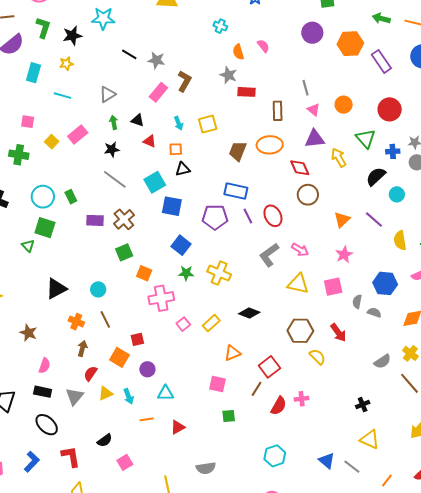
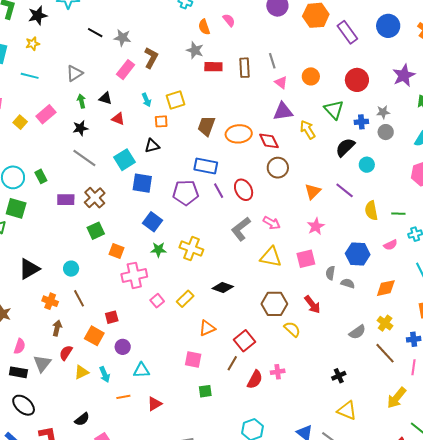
brown rectangle: (278, 111) -> (244, 68), moved
orange ellipse: (270, 145) -> (239, 134), moved
orange square: (176, 149) -> (161, 121), moved
gray triangle: (75, 397) -> (42, 364), moved

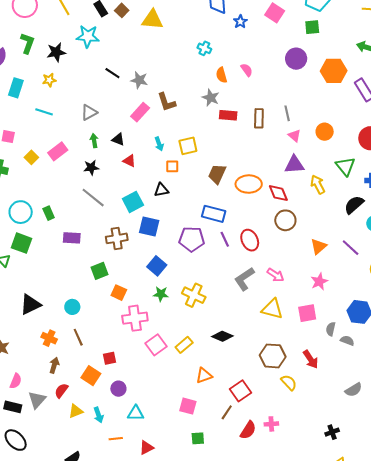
brown L-shape: (151, 58) -> (166, 102), turned 130
brown cross: (95, 198) -> (117, 238), moved, turned 30
pink square: (157, 301) -> (156, 345), size x1.5

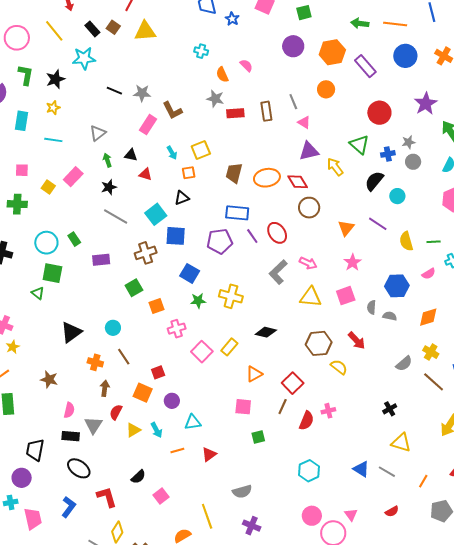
orange circle: (325, 132) -> (326, 89), moved
orange square: (119, 293) -> (157, 306), turned -35
pink cross: (135, 318) -> (177, 329), size x0.7

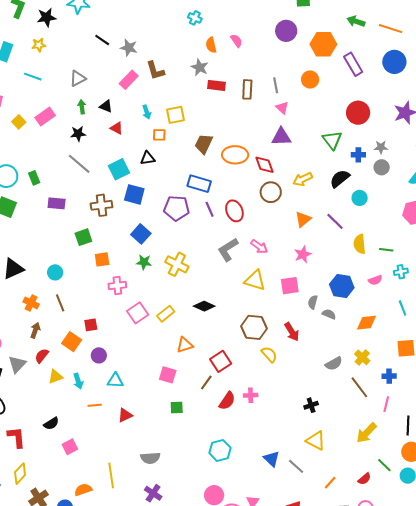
yellow arrow: (335, 167) -> (303, 179), moved, turned -90

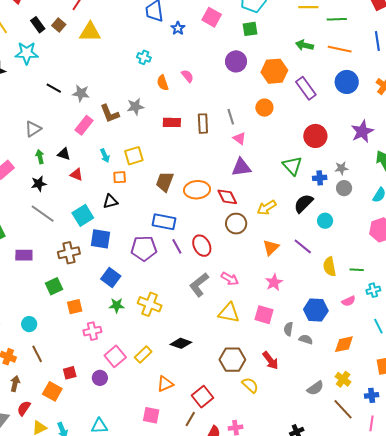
gray star: (200, 67) -> (135, 107), moved, turned -30
pink square: (290, 286) -> (264, 315), turned 30
purple circle: (99, 355) -> (100, 378), moved

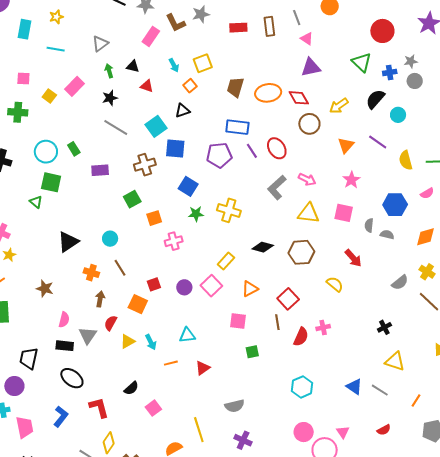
orange square: (120, 177) -> (190, 86), turned -32
pink square: (115, 356) -> (211, 286), moved
brown hexagon: (232, 360) -> (301, 252), moved
brown line: (190, 419) -> (277, 322), turned -35

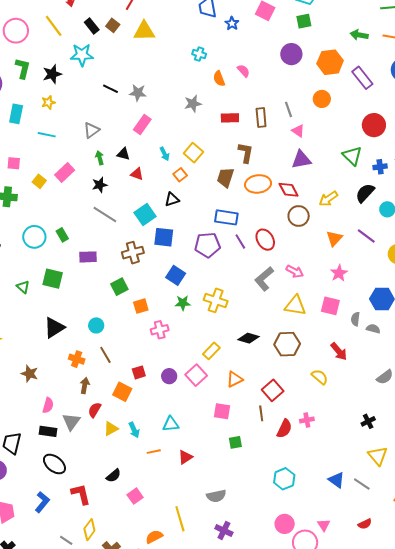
brown L-shape: (176, 23) -> (246, 153), moved, turned -145
yellow square: (203, 63) -> (193, 153), turned -30
green square: (51, 182) -> (53, 279), moved
yellow triangle: (395, 361) -> (378, 456), turned 30

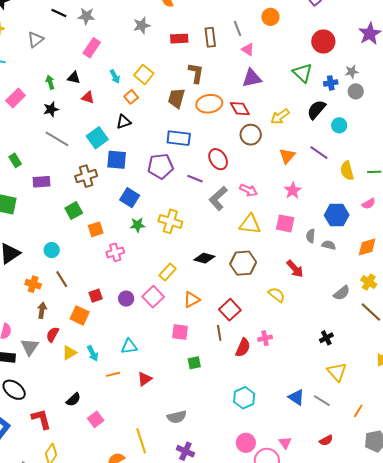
gray triangle: (92, 130) -> (36, 40), moved
purple line: (240, 241) -> (195, 179), moved, turned -35

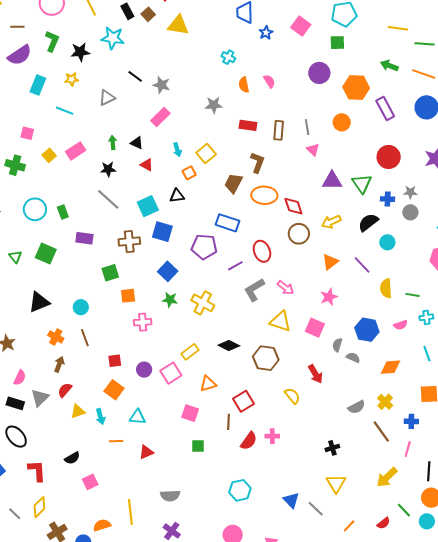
purple triangle: (252, 78) -> (332, 181), moved
purple line: (195, 179) -> (235, 266), turned -63
orange square: (80, 315) -> (114, 390), moved

